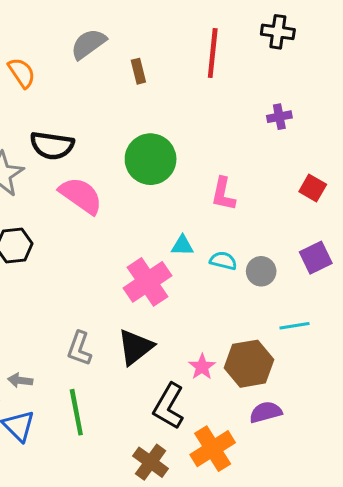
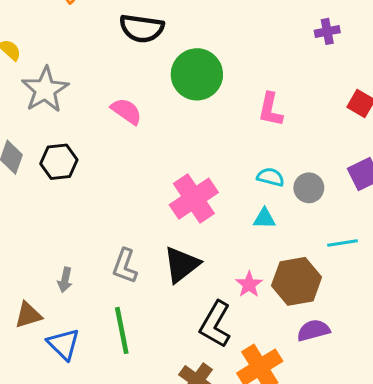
black semicircle: (52, 145) -> (142, 28), moved
pink semicircle: (81, 196) -> (126, 111), size x0.7
cyan triangle: (182, 246) -> (264, 218), moved
gray arrow: (20, 380) -> (65, 280), moved, turned -85

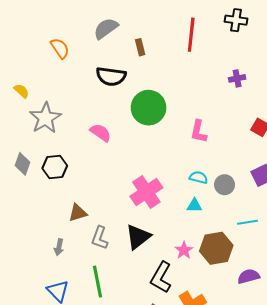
brown triangle: (28, 315) -> (78, 213), moved
purple semicircle: (313, 330) -> (249, 276), moved

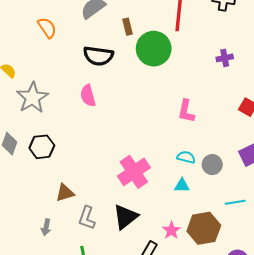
green circle: (149, 108) -> (154, 49), moved
pink semicircle: (101, 133) -> (88, 96), moved, turned -140

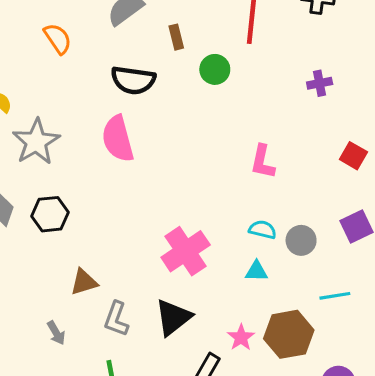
green circle: (154, 49) -> (215, 69), size x0.6
pink semicircle: (88, 96) -> (118, 139), size x1.4
gray arrow: (46, 227) -> (56, 333), turned -42

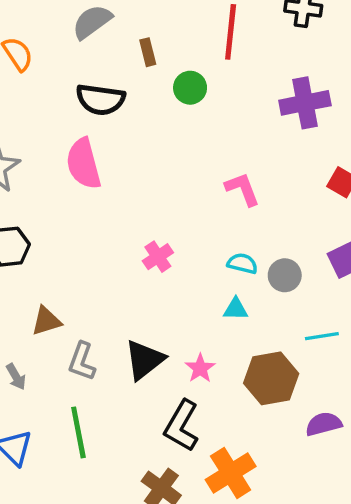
purple cross: (320, 83) -> (305, 103), size x1.8
pink L-shape: (263, 162) -> (242, 189), turned 147
pink cross: (186, 251) -> (158, 257), moved, size x0.6
pink star: (241, 337) -> (200, 368), moved

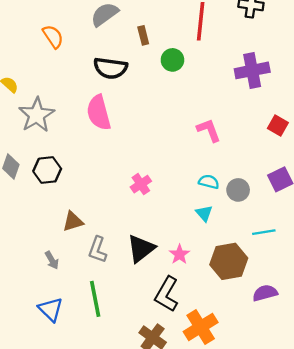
pink cross: (158, 257) -> (141, 184), moved
cyan triangle: (236, 309) -> (204, 213), turned 48

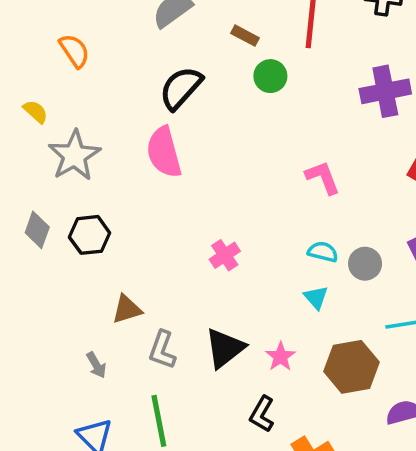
brown rectangle: (143, 35) -> (245, 36), moved, turned -48
orange semicircle: (53, 36) -> (74, 51), moved
black semicircle: (110, 68) -> (181, 88), turned 124
black L-shape: (167, 294) -> (262, 414), size x0.7

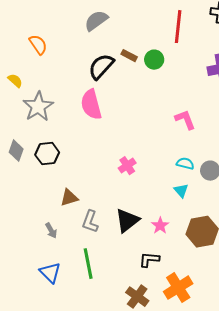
brown rectangle: (245, 36) -> (129, 56), moved
black L-shape: (262, 414) -> (149, 260), turned 65

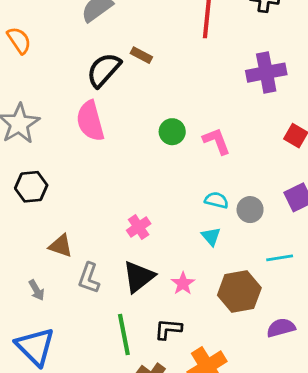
green circle: (154, 60) -> (172, 132), moved
pink cross: (127, 166) -> (139, 227), moved
brown triangle: (69, 198) -> (61, 246), turned 36
green line: (88, 264) -> (124, 334), moved
blue triangle: (50, 273) -> (35, 347), size x1.4

